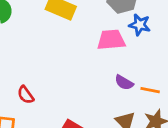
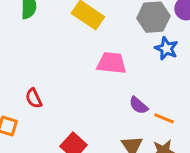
pink trapezoid: (111, 40) -> (112, 63), moved

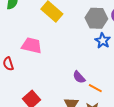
pink trapezoid: (112, 63) -> (32, 46), moved

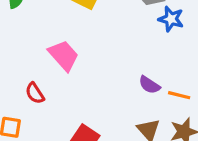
pink trapezoid: (32, 46) -> (64, 55), turned 50

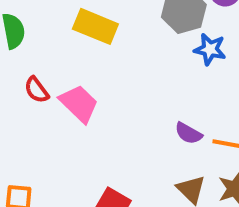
red semicircle: (35, 93) -> (37, 90), moved

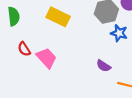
purple semicircle: (188, 133) -> (104, 66), moved

